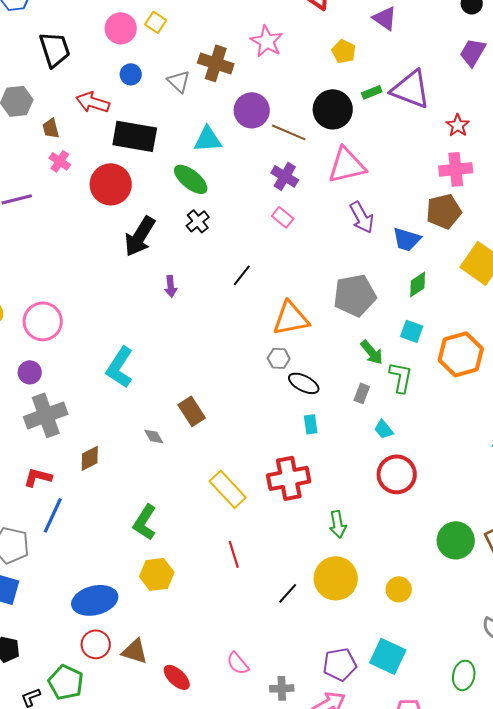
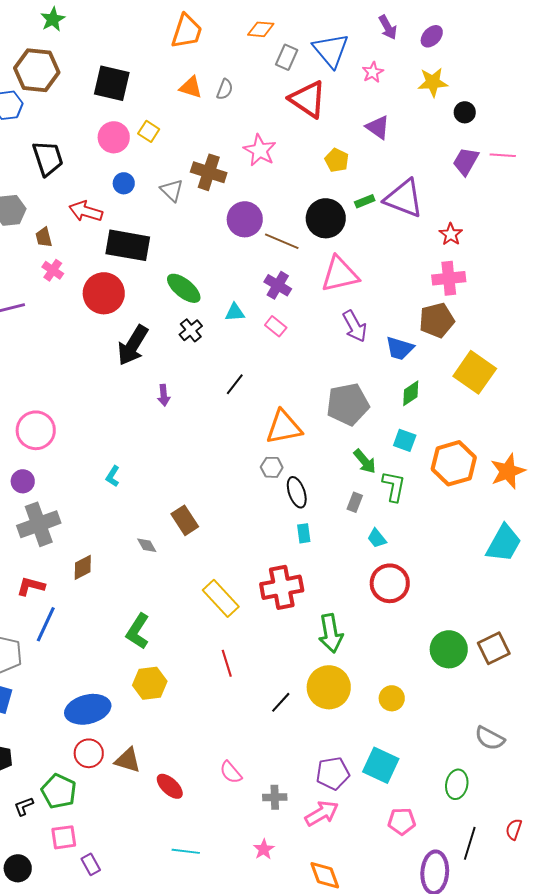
cyan triangle: (208, 139) -> (235, 312), moved, size x0.7
cyan L-shape: (120, 367) -> (113, 476), size x0.5
black ellipse: (304, 383) -> (297, 492), turned 44
green arrow: (338, 524) -> (331, 633), size x1.4

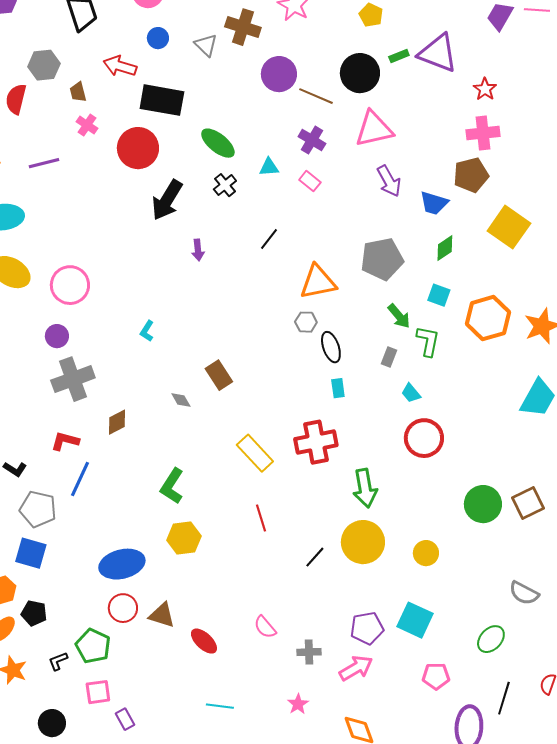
green ellipse: (457, 784) -> (491, 639), turned 32

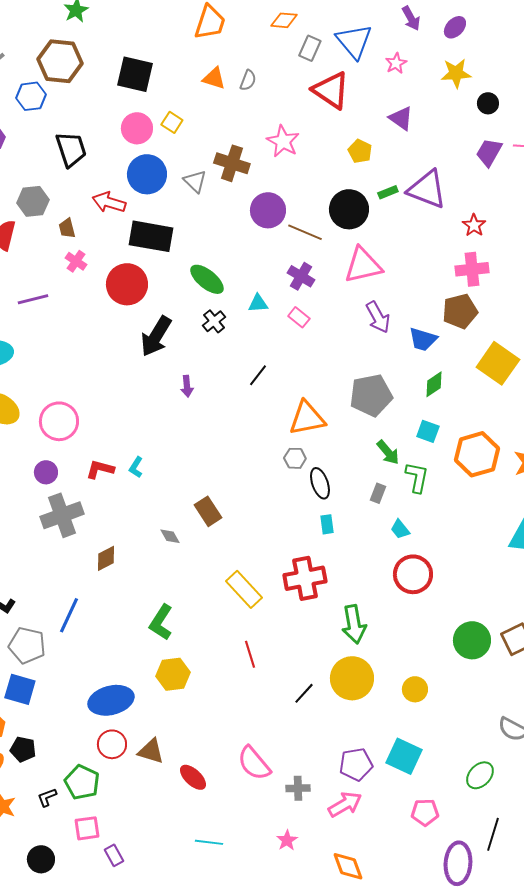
blue circle: (158, 38) -> (147, 174), size x1.8
red L-shape: (65, 441) -> (100, 469), moved
pink semicircle: (265, 627) -> (254, 763), size x1.5

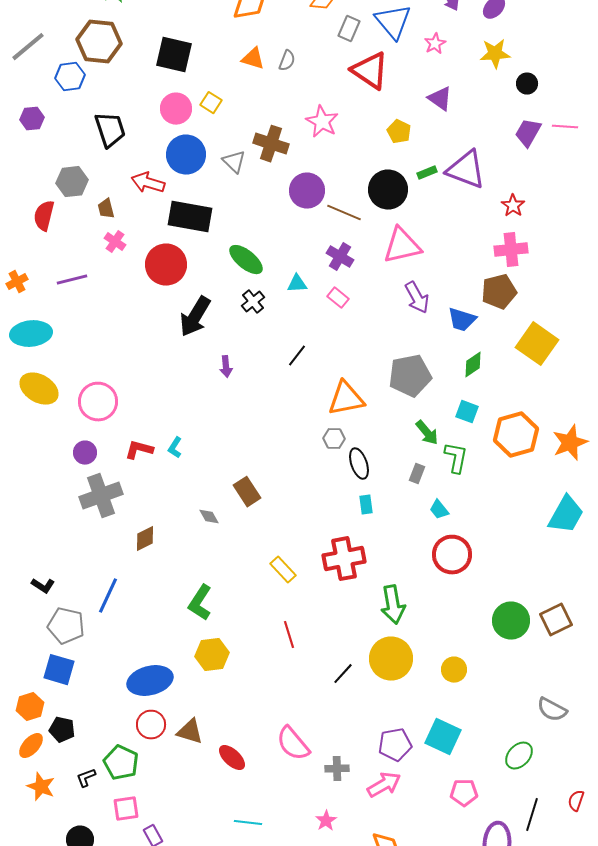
yellow rectangle: (244, 589) -> (283, 570), size x0.7

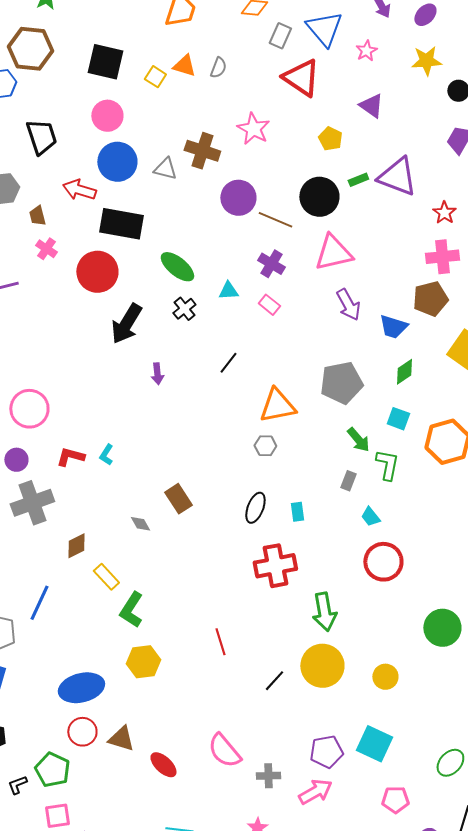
yellow square: (211, 103) -> (155, 77), moved
gray triangle: (234, 162) -> (165, 169), turned -30
black ellipse: (359, 464) -> (255, 508), moved, turned 40
yellow rectangle: (283, 570) -> (106, 577), moved

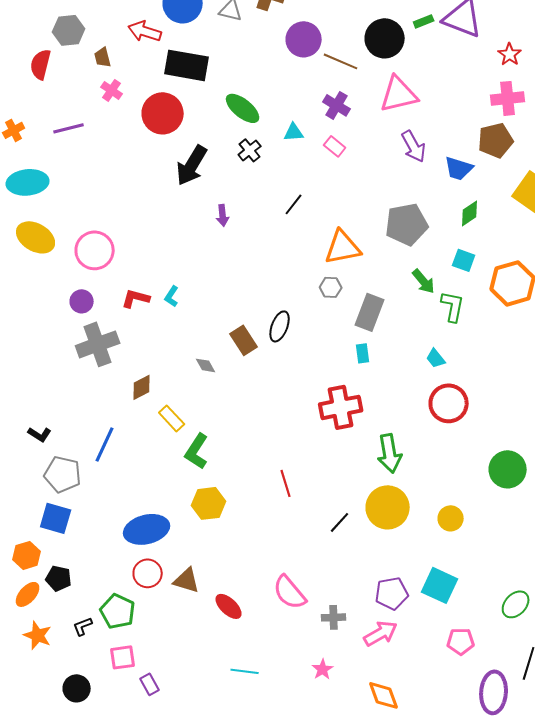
gray rectangle: (348, 481) -> (370, 312), moved, size x1.8
black ellipse: (255, 508) -> (280, 326), moved

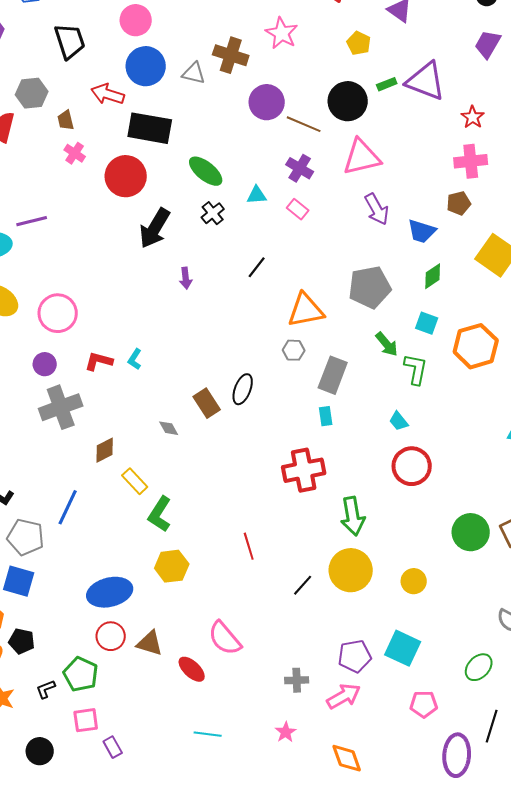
purple line: (69, 128) -> (32, 221), moved
brown pentagon: (496, 140) -> (459, 203), size x0.7
pink semicircle: (290, 592) -> (225, 638), moved

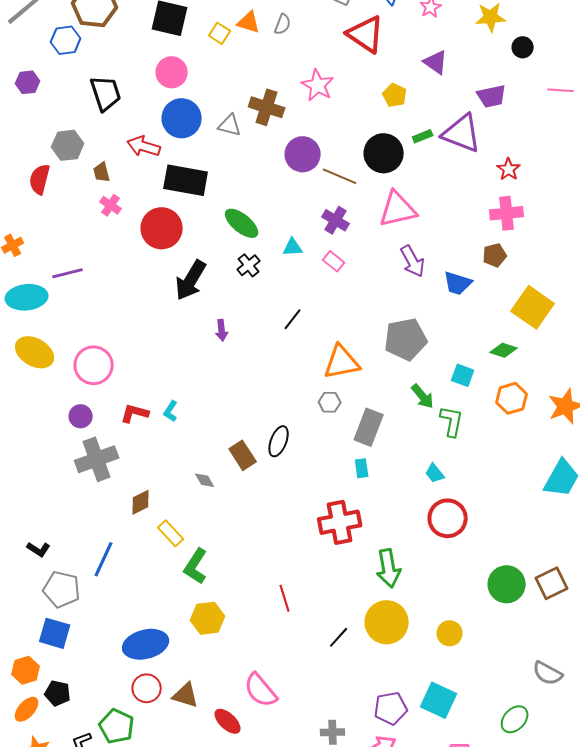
purple trapezoid: (488, 44) -> (492, 96), moved, turned -132
green diamond: (433, 276) -> (504, 350), moved, turned 52
orange hexagon: (476, 346) -> (512, 398), size x0.7

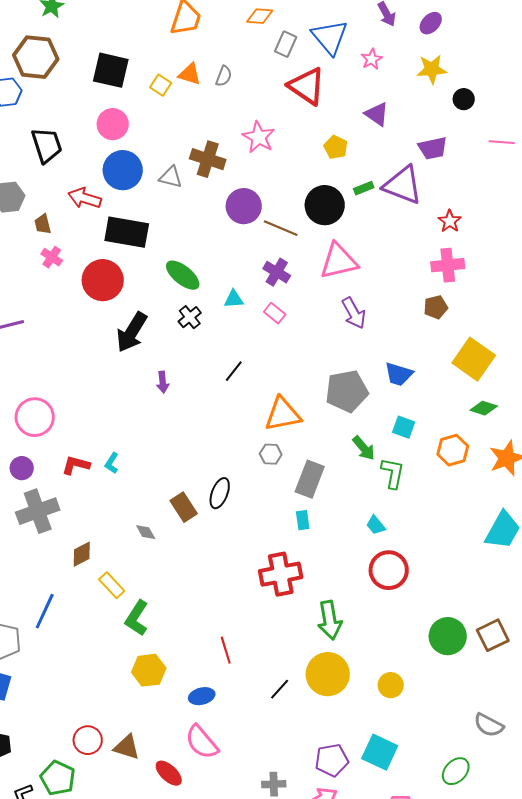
blue trapezoid: (458, 283) -> (399, 374), moved
green diamond: (504, 350) -> (484, 408), moved
blue ellipse: (146, 644) -> (202, 696), moved, size x0.6

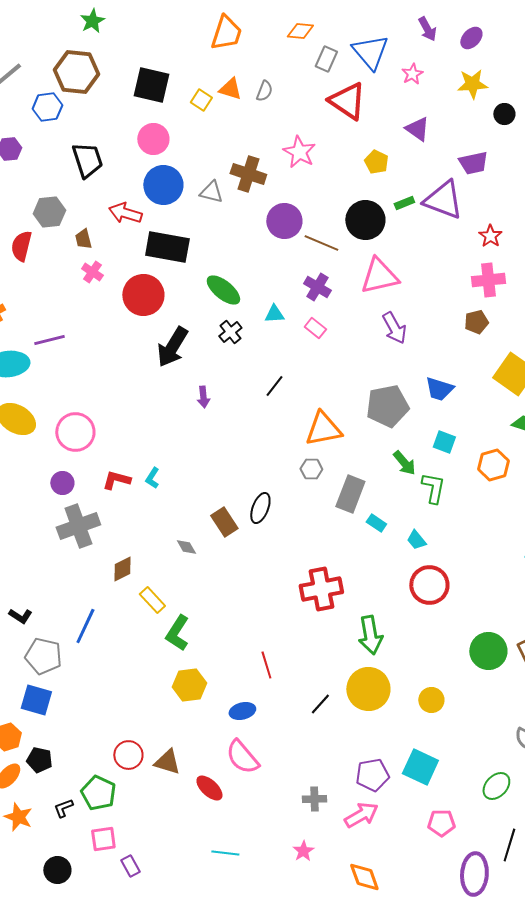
cyan rectangle: (303, 520) -> (376, 523), moved, turned -48

